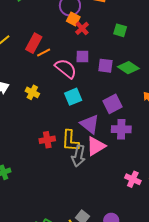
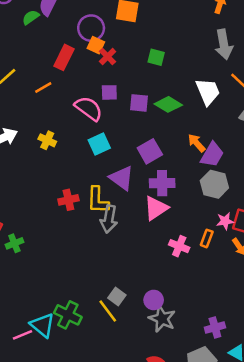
red rectangle: (34, 43) -> (64, 57), moved
orange line: (44, 52) -> (43, 87), moved
pink triangle: (96, 146) -> (156, 208), moved

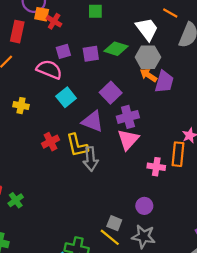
gray hexagon: (214, 184) -> (148, 57), moved
red cross: (68, 200) -> (51, 142), moved
orange rectangle: (207, 238) -> (178, 154), size x1.5
purple circle: (154, 300) -> (144, 206), moved
gray star: (162, 319) -> (144, 237), moved

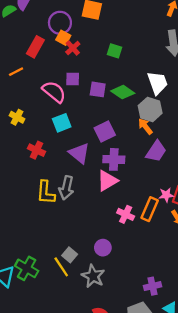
purple trapezoid: (164, 82) -> (156, 151), moved
red cross: (51, 142) -> (36, 150), moved, turned 35
yellow L-shape: (77, 145) -> (46, 193), moved

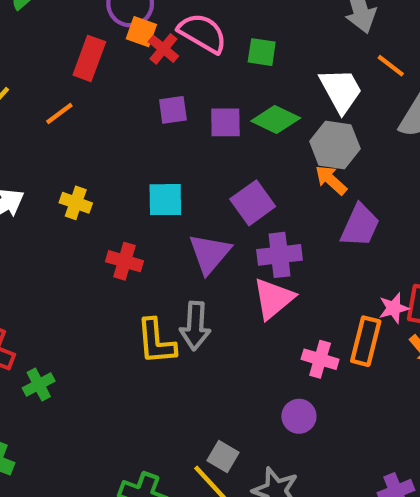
green square: (115, 51) -> (262, 52), moved
pink semicircle: (54, 92) -> (203, 33), moved
cyan square: (62, 123) -> (165, 200), turned 30
purple triangle: (79, 153) -> (210, 254), turned 40
purple circle: (103, 248) -> (299, 416), moved

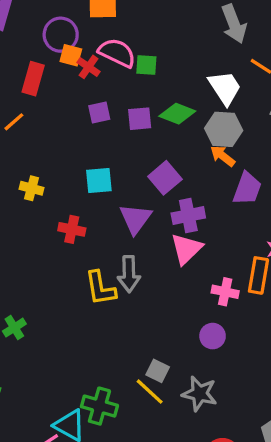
green square: (262, 52) -> (146, 65), moved

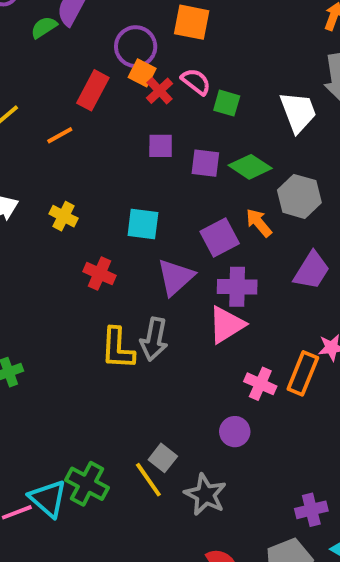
pink semicircle: (117, 53) -> (196, 82), size x0.7
white trapezoid: (225, 88) -> (298, 112), moved
orange arrow: (223, 156) -> (259, 223), moved

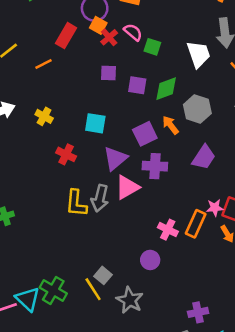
green diamond: (250, 167) -> (166, 89), turned -56
pink triangle: (226, 325) -> (127, 187), moved

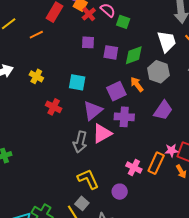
white trapezoid: (198, 54) -> (167, 42), moved
yellow L-shape: (76, 203) -> (88, 179), moved, turned 150

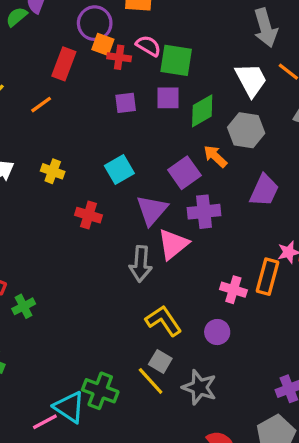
red cross: (89, 14) -> (119, 57), turned -32
green square: (123, 22) -> (176, 60), size x1.5
purple square: (111, 52) -> (168, 98), moved
cyan square: (77, 82) -> (119, 170), turned -30

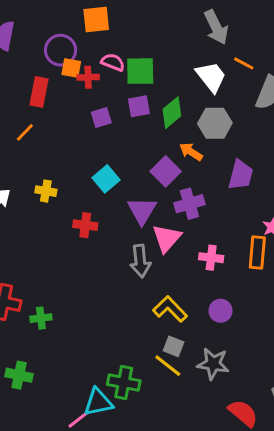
pink cross: (233, 290) -> (211, 258), moved
green cross: (24, 306) -> (41, 318), turned 30
cyan triangle: (69, 407) -> (98, 402), turned -36

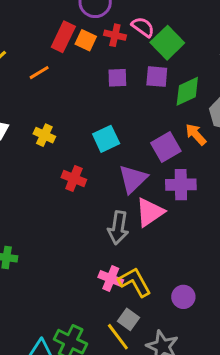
orange square: (71, 68) -> (86, 40), moved
green square: (140, 71) -> (167, 43), turned 32
pink cross: (211, 258) -> (111, 279), moved

